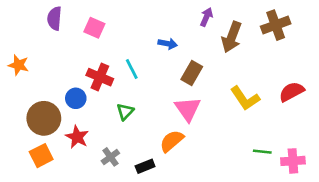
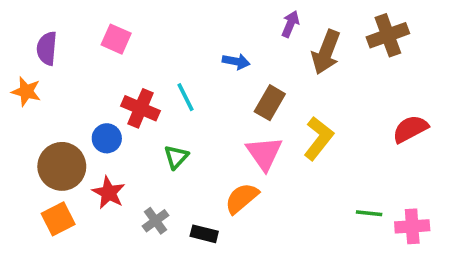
purple semicircle: (54, 18) -> (47, 48), moved
pink square: (94, 28) -> (116, 39), moved
yellow L-shape: (245, 98) -> (318, 138), moved, turned -108
black rectangle: (145, 166) -> (204, 234), turned 36

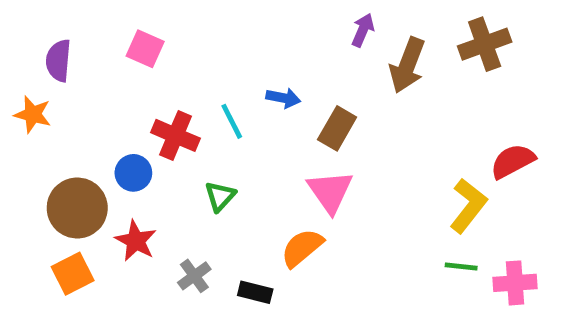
blue arrow: (236, 61) -> (283, 98), moved
yellow L-shape: (318, 138) -> (468, 206), moved

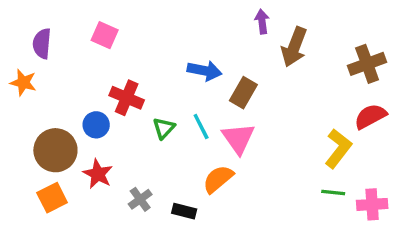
purple arrow: (363, 30) -> (262, 22), turned -30
brown cross: (485, 44) -> (367, 64), moved
blue arrow: (283, 98) -> (204, 71), size x1.4
cyan line: (232, 121) -> (201, 127), moved
green triangle: (220, 196) -> (164, 128), moved

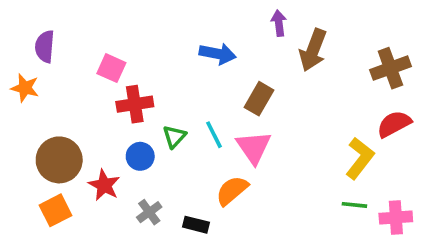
pink square: (105, 35) -> (111, 68), moved
blue arrow: (204, 71) -> (218, 54), moved
red cross: (127, 98) -> (135, 104), turned -32
blue circle: (96, 125) -> (140, 156), moved

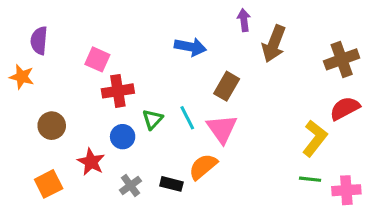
brown circle: (59, 160) -> (52, 126), moved, size x0.7
black rectangle: (196, 225) -> (171, 184), moved

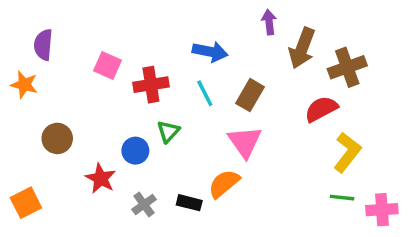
brown cross: (342, 59) -> (347, 67), moved
red cross: (118, 91) -> (151, 85), moved
red semicircle: (345, 108) -> (321, 109), moved
cyan line: (187, 118) -> (205, 93), moved
orange square: (49, 184) -> (26, 203), moved

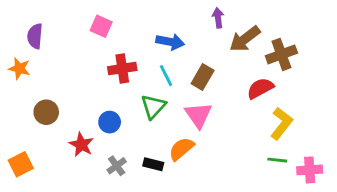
brown arrow: (302, 48) -> (245, 39), turned 32
pink square: (108, 66) -> (101, 26), moved
green triangle: (168, 132) -> (153, 107), moved, size x1.4

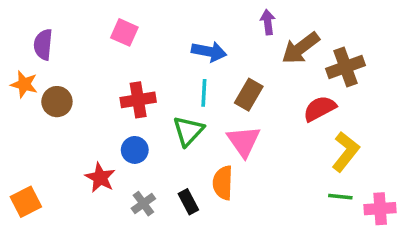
red cross: (122, 69) -> (138, 100), moved
cyan line: (166, 76) -> (204, 93), turned 30
brown circle: (46, 112) -> (57, 102), moved
orange semicircle: (181, 149) -> (223, 183), turned -48
black rectangle: (153, 164) -> (188, 202), turned 48

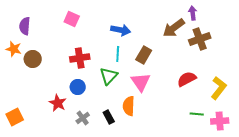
purple arrow: (268, 22) -> (193, 13), moved
red semicircle: (320, 108) -> (187, 79), moved
yellow L-shape: (346, 152) -> (219, 88), moved

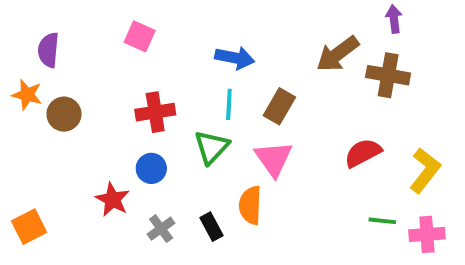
purple arrow: (193, 13) -> (394, 19), moved
brown cross: (200, 39) -> (388, 75), turned 30

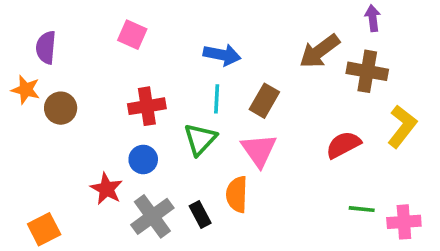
yellow L-shape: (425, 170) -> (402, 126), moved
orange square: (29, 227) -> (44, 229), moved
gray cross: (161, 229) -> (152, 216), size x1.6

